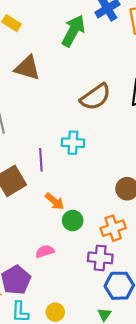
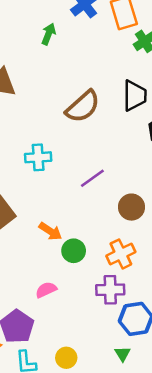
green arrow: (73, 31) -> (49, 34), size x0.6
cyan cross: (73, 143) -> (38, 157), moved
purple line: (41, 160) -> (92, 178), moved, turned 65

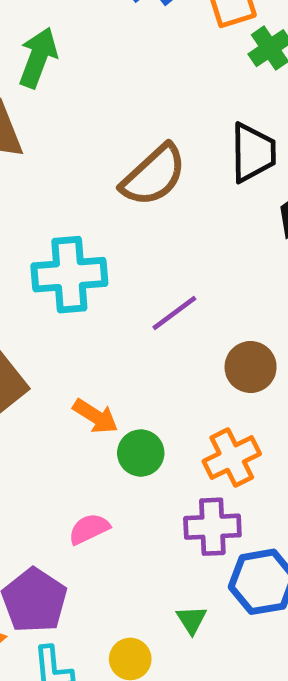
green arrow: (49, 34) -> (38, 58), moved, size x1.4
cyan cross: (38, 157) -> (69, 275), size x1.4
green triangle: (123, 354) -> (192, 620), moved

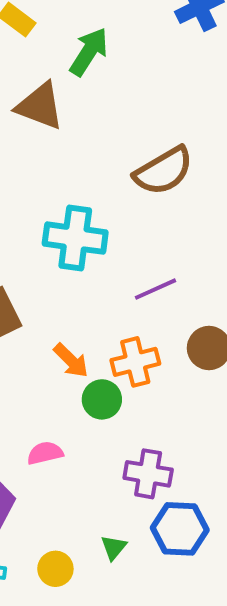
orange cross: (232, 458) -> (135, 362), moved

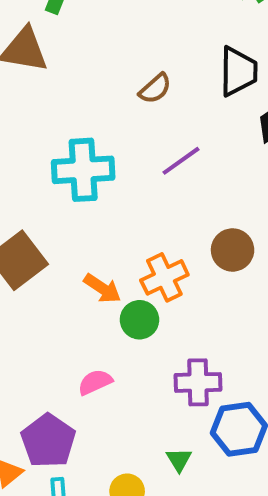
brown semicircle: (163, 171) -> (155, 89), size x0.6
purple line: (156, 289) -> (181, 161), moved

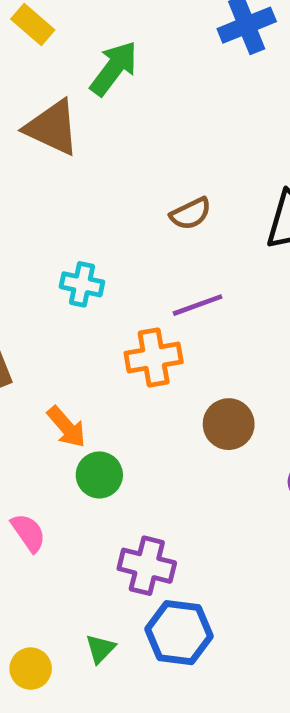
cyan cross: (83, 170) -> (82, 284), size x0.6
orange cross: (164, 277) -> (154, 358), moved
pink semicircle: (95, 382) -> (28, 533), turned 64

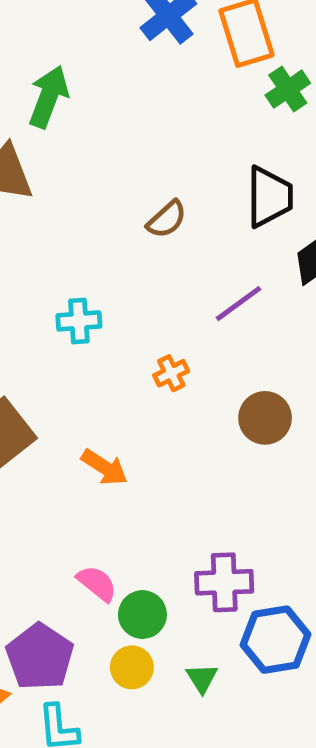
purple line: (198, 305) -> (239, 304), moved
orange cross: (154, 358) -> (171, 373), size x0.6
green circle: (99, 475) -> (142, 615), moved
yellow circle: (31, 669) -> (132, 667), moved

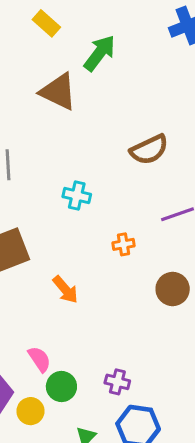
brown semicircle: (167, 219) -> (149, 150), size x1.4
purple cross: (224, 582) -> (117, 382), size x0.7
yellow circle: (132, 667) -> (30, 411), moved

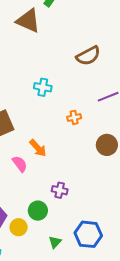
pink semicircle: (39, 359) -> (20, 164), moved
purple cross: (117, 382) -> (60, 190), moved

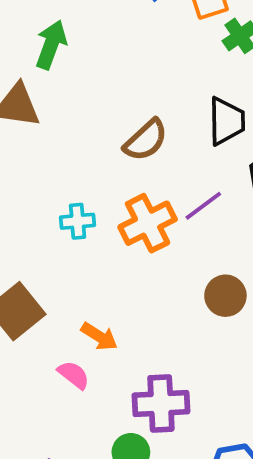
orange cross: (74, 117) -> (148, 223), moved, size x2.0
purple cross: (60, 190) -> (161, 403), size x1.8

